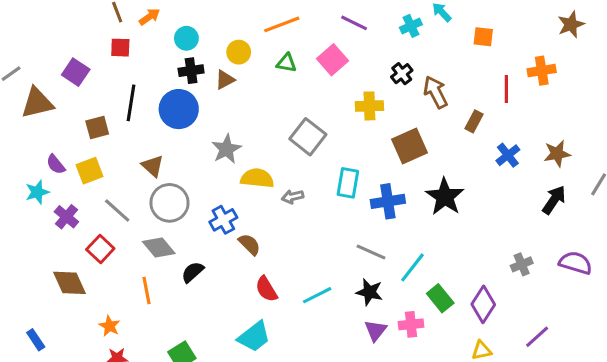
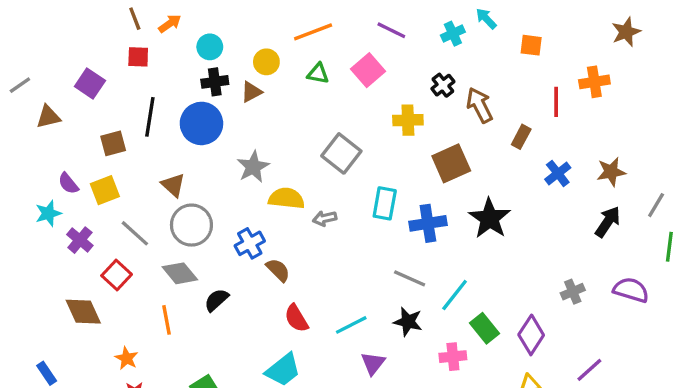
brown triangle: (37, 103) -> (48, 117), size x0.7
purple triangle: (376, 331) -> (373, 363), moved

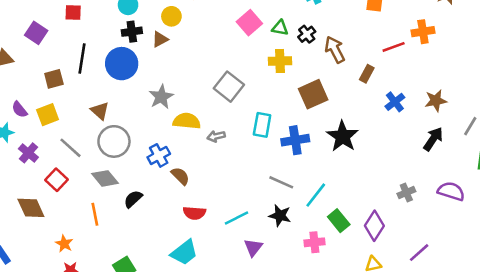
green triangle: (318, 74) -> (280, 28), moved
red line: (556, 102) -> (394, 47), turned 70
red semicircle: (296, 318) -> (194, 213), turned -55

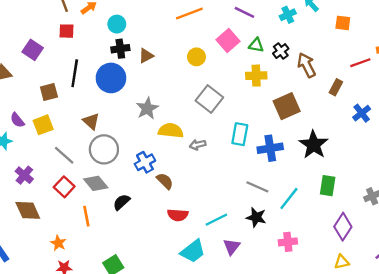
yellow circle: (171, 16) -> (196, 57), moved
purple cross: (28, 153) -> (24, 175), moved
red square: (57, 180) -> (64, 187), moved
green rectangle: (339, 221) -> (328, 186), moved, turned 48
cyan trapezoid: (184, 253) -> (193, 251), moved

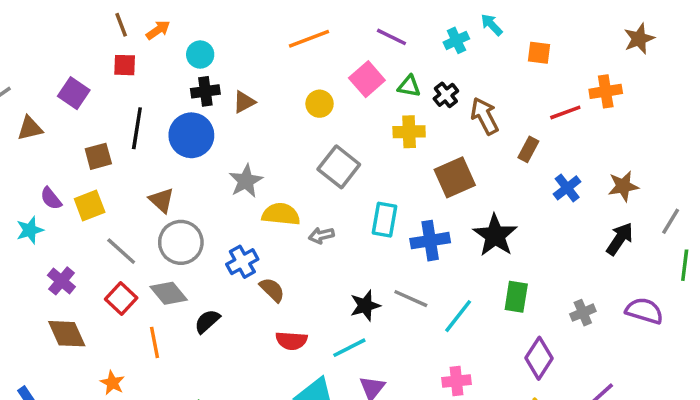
black star: (256, 217) -> (365, 306), moved, turned -30

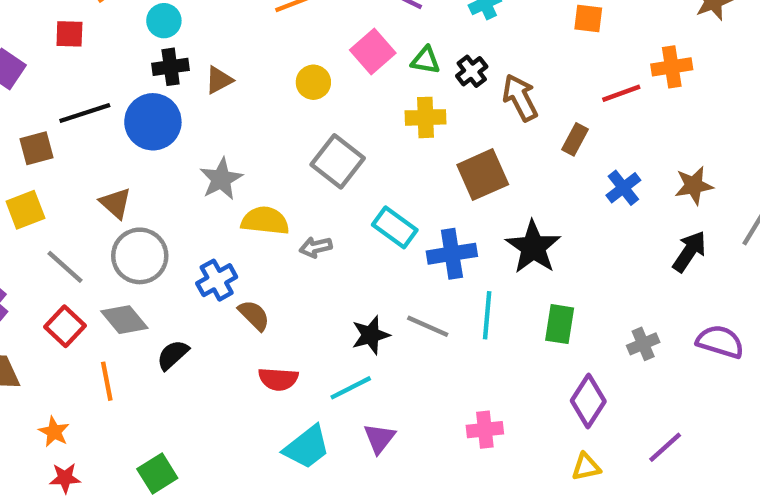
black line: (137, 128) -> (85, 113), turned 63
cyan rectangle: (384, 220) -> (395, 227), turned -64
cyan line: (458, 316) -> (487, 315), moved, turned -33

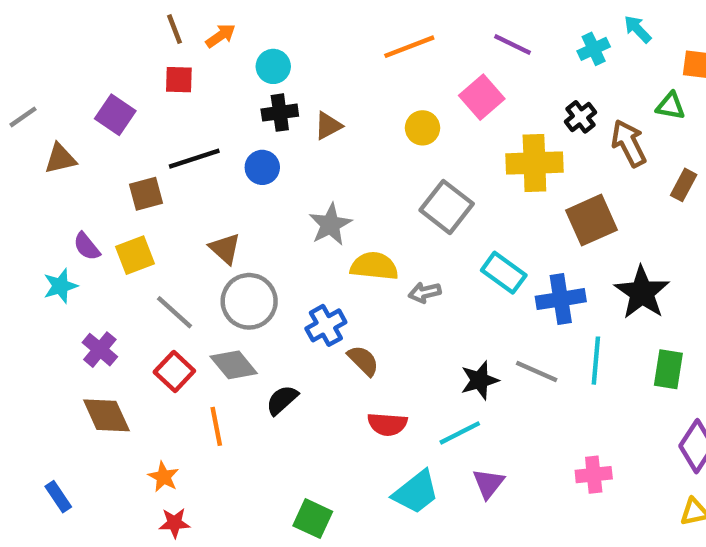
green triangle: (426, 60) -> (670, 106), moved
yellow cross: (426, 117) -> (534, 163), size x1.4
blue circle: (153, 122) -> (262, 167), size x0.6
green square: (157, 474) -> (313, 519), moved, turned -33

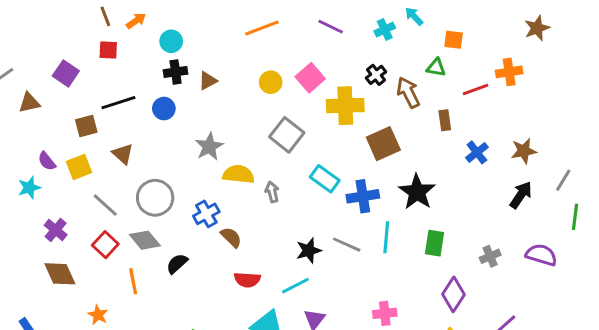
pink square: (482, 97) -> (310, 78), moved
brown rectangle: (684, 185) -> (445, 120), turned -36
brown triangle: (225, 249) -> (123, 154), moved
gray arrow: (425, 292) -> (272, 192), turned 90

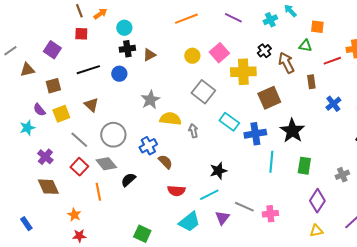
brown square: (86, 126) -> (53, 86), moved
gray line: (347, 245) -> (244, 207), moved

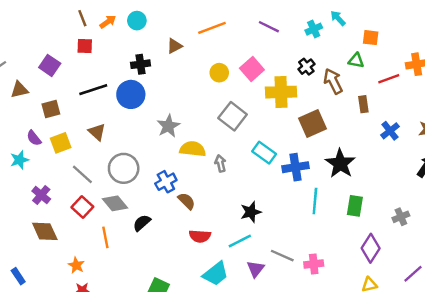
cyan circle: (124, 28) -> (137, 21), moved
brown triangle: (149, 55) -> (174, 46), moved
blue circle: (119, 74) -> (131, 94), size x1.5

